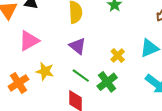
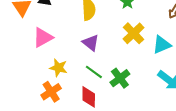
yellow cross: (118, 55) -> (134, 33), moved, size x1.5
orange cross: (18, 83) -> (51, 92), moved

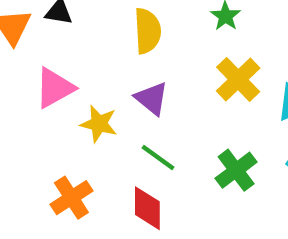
yellow star: (58, 68) -> (99, 124), moved
green cross: (120, 78) -> (236, 170), moved

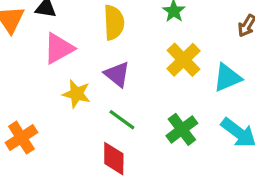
pink triangle: (55, 88) -> (59, 48), moved
orange cross: (71, 198) -> (21, 138), moved

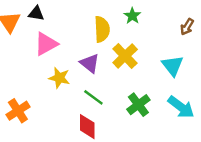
yellow semicircle: (114, 22) -> (102, 29), moved
yellow cross: (184, 60) -> (125, 56), moved
cyan triangle: (227, 78) -> (172, 66), turned -45

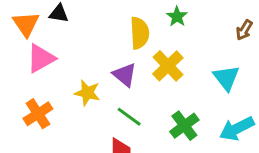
pink triangle: (46, 44) -> (41, 58), moved
cyan arrow: (181, 107) -> (237, 129), turned 116
orange cross: (18, 111) -> (38, 114), moved

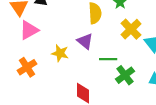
yellow cross: (168, 66) -> (131, 29), moved
green line: (129, 117) -> (108, 59), moved, turned -36

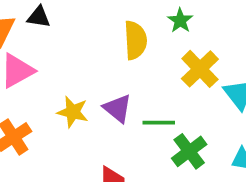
purple triangle: (85, 41) -> (117, 108), moved

